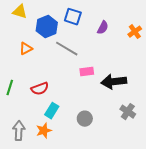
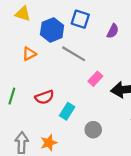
pink rectangle: (87, 72) -> (95, 79), turned -40
cyan rectangle: (52, 111) -> (67, 111), moved

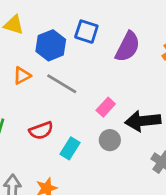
purple semicircle: (113, 31) -> (128, 47), size x1.6
gray line: (74, 54) -> (62, 84), moved
gray circle: (93, 130) -> (110, 140), moved

